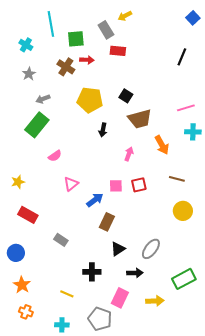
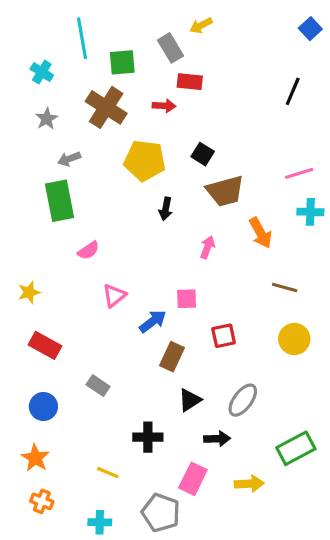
red arrow: (87, 60) -> (164, 106), moved
brown cross: (66, 67) -> (106, 107), size x1.4
green rectangle: (37, 125) -> (59, 201), turned -50
red square: (139, 185) -> (224, 336), moved
blue circle: (16, 253) -> (43, 407), moved

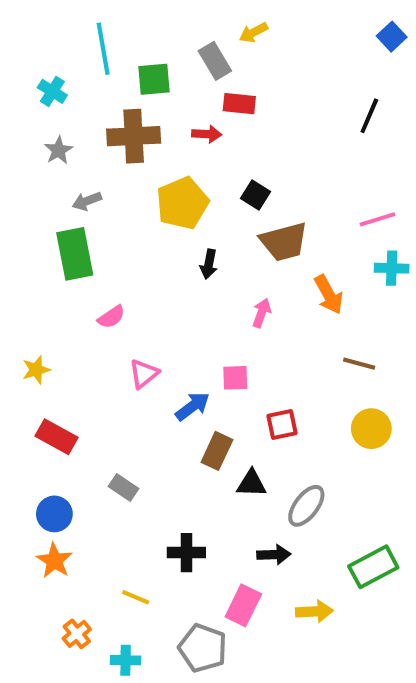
brown cross: (106, 107) -> (134, 136), turned -36
yellow pentagon: (145, 160) -> (182, 203), turned -30
black triangle: (190, 400) -> (251, 483), moved, turned 35
orange star: (35, 458) -> (54, 561), moved
orange cross: (42, 501) -> (77, 634), moved, turned 30

